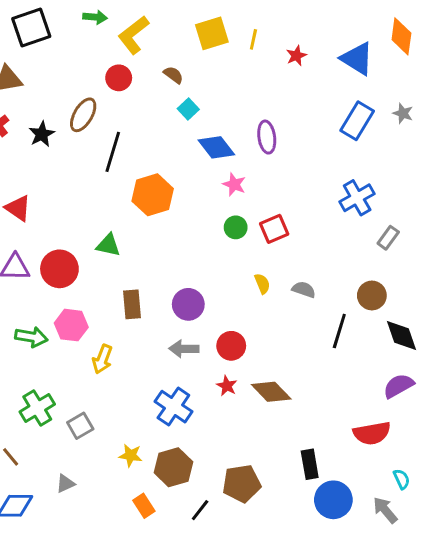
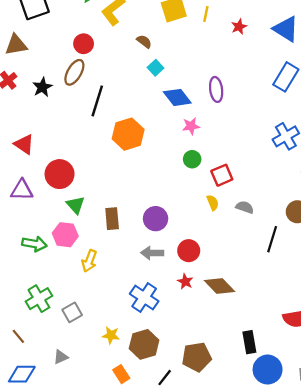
red circle: (119, 78) -> (84, 44), moved
pink star: (234, 184) -> (191, 126), turned -30
red square: (274, 229) -> (222, 175), moved
green triangle: (108, 245) -> (76, 205), moved, turned 36
red circle: (59, 269) -> (60, 174), moved

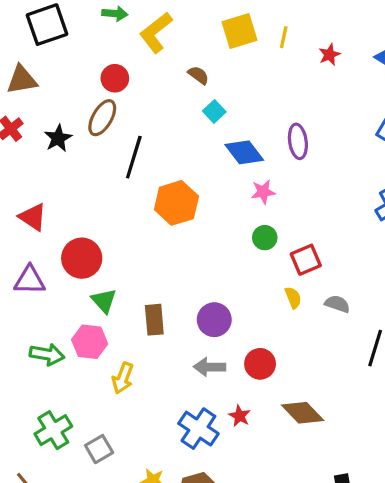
red star: (185, 282) -> (240, 416), moved

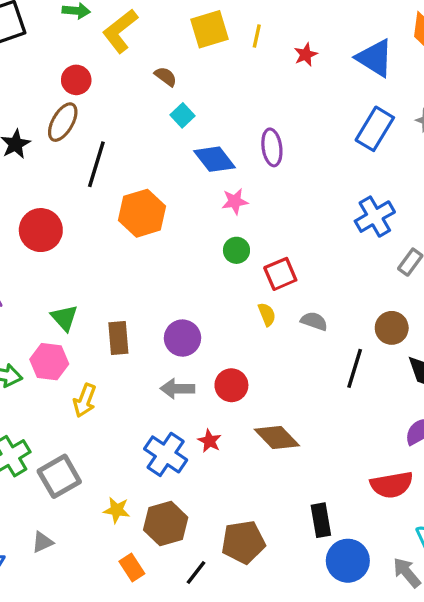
red circle: (82, 258) -> (41, 230), moved
gray square: (99, 449) -> (59, 476), size x1.4

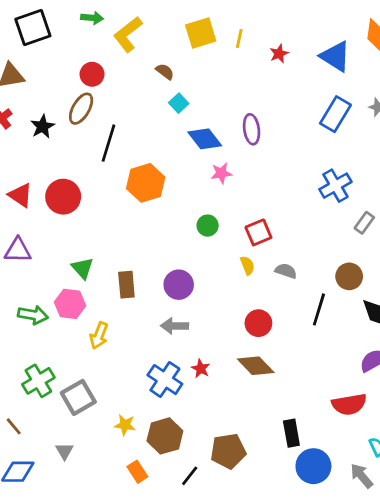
green circle: (236, 250) -> (208, 226), moved
red circle: (231, 385) -> (258, 323), moved
gray triangle: (42, 542) -> (65, 451), turned -36

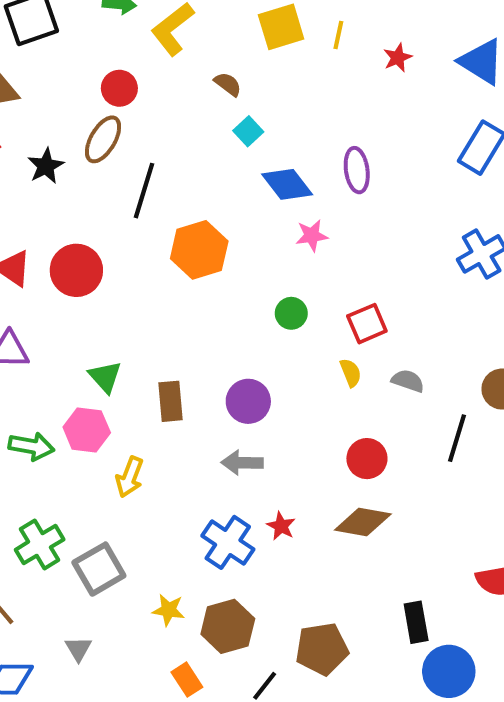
brown diamond: (256, 366) -> (363, 522), turned -36

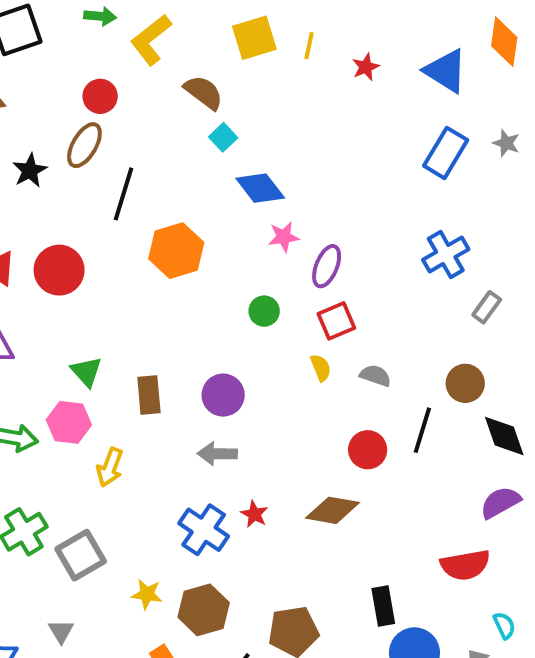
brown semicircle: (228, 84) -> (204, 92), size x1.5
purple ellipse: (357, 170) -> (327, 266), moved, turned 30
red circle: (367, 459) -> (368, 450), moved

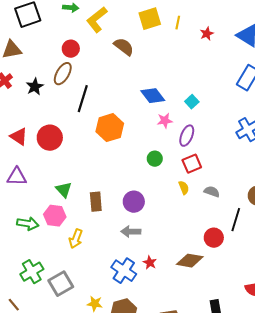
cyan square: (223, 137) -> (192, 102), moved
red circle: (368, 450) -> (214, 238), moved

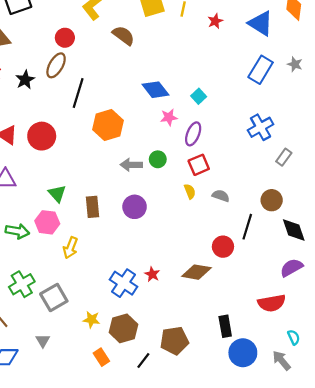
gray arrow: (131, 232) -> (131, 165), moved

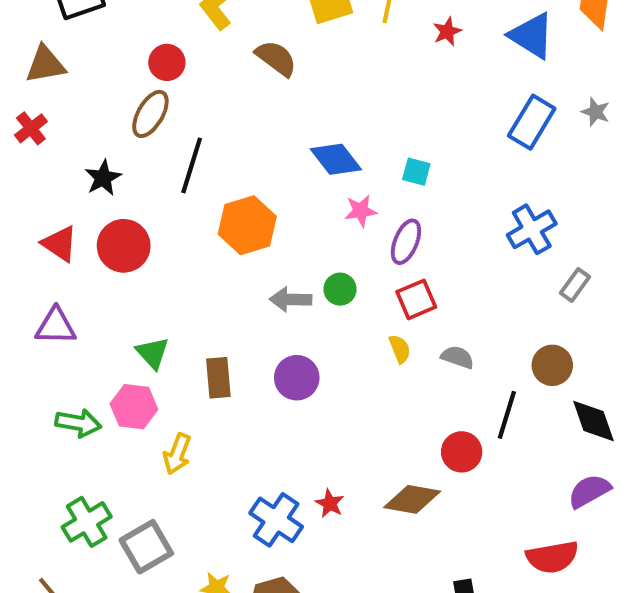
black star: (25, 80) -> (103, 178), moved
cyan square: (199, 96) -> (416, 172), turned -32

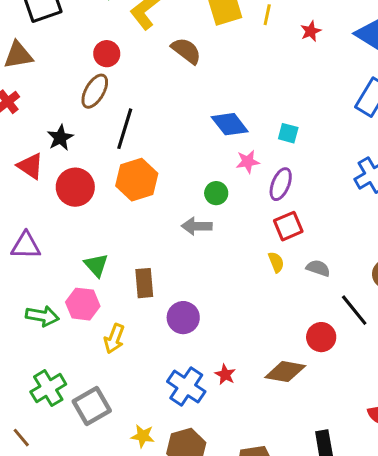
orange hexagon: (247, 225) -> (137, 180), moved
red triangle: (60, 244) -> (30, 166), moved
green circle: (340, 289) -> (216, 193), moved
purple circle: (297, 378) -> (183, 318), moved
black line: (507, 415) -> (354, 310), turned -56

